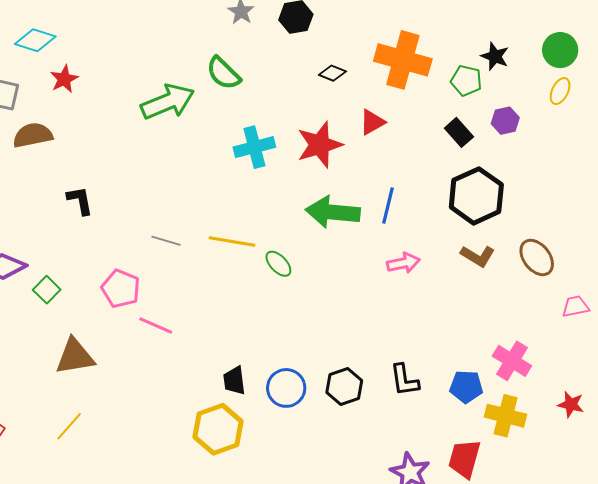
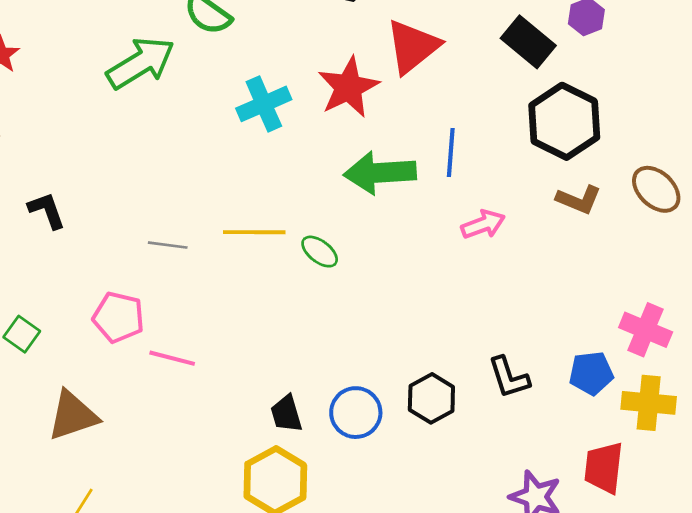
red triangle: (372, 122) -> (413, 47), size x1.6
black rectangle: (459, 132) -> (528, 42), size x1.4

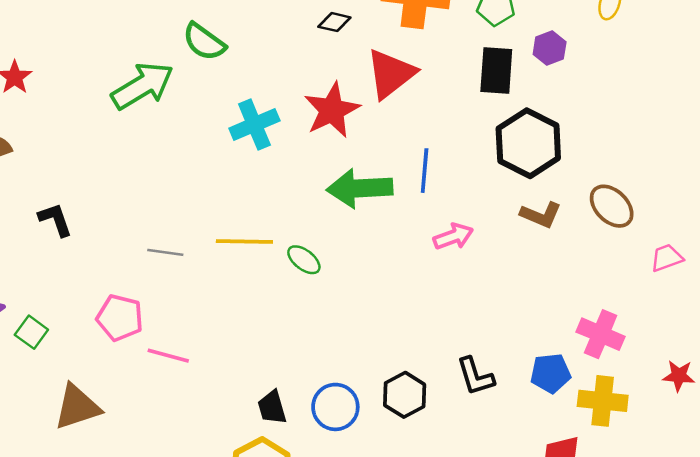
black rectangle: (528, 42) -> (496, 70), turned 54

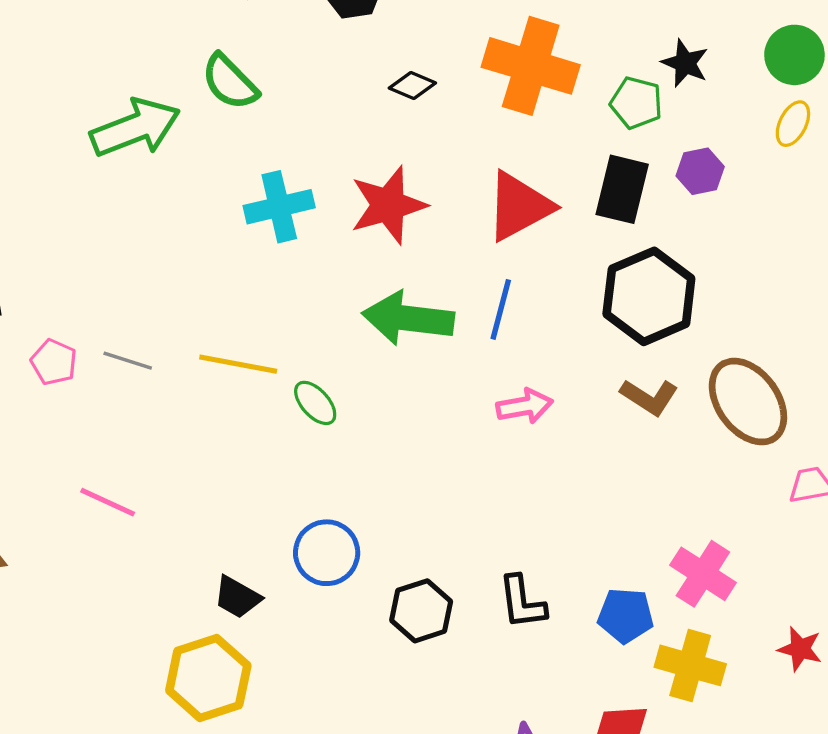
red triangle: (391, 74) -> (519, 206), moved
brown ellipse: (612, 206) -> (748, 402), size x1.4
pink pentagon: (120, 318) -> (54, 362), moved, size x0.7
black trapezoid: (272, 407) -> (237, 597), turned -54
blue circle: (335, 407) -> (327, 553), moved

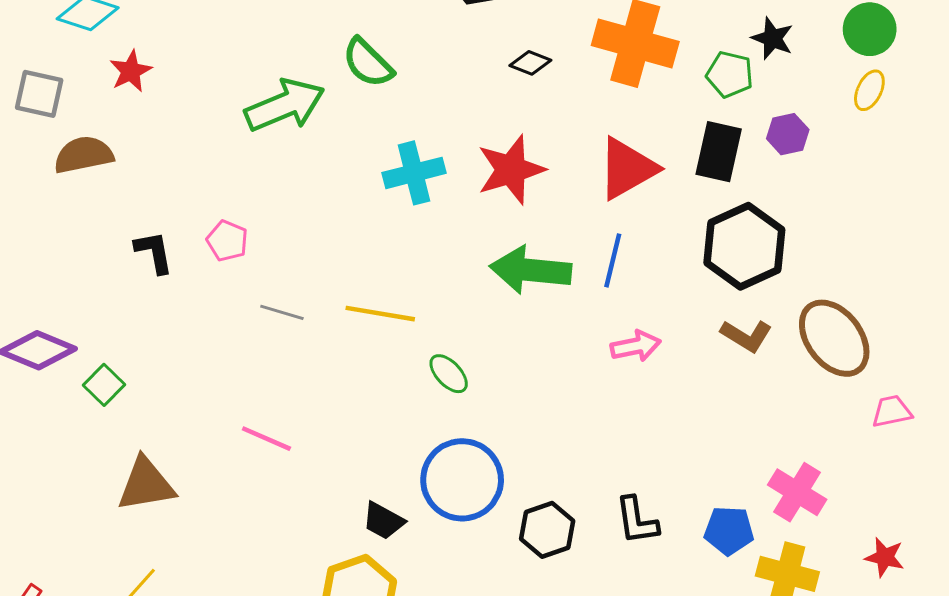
pink pentagon: (54, 362) -> (227, 241), moved
green ellipse: (315, 403) -> (449, 374), moved
blue circle: (327, 553) -> (462, 480), size x1.4

